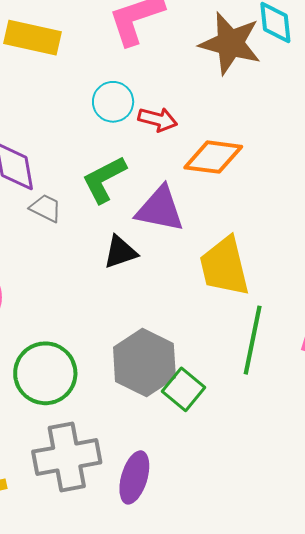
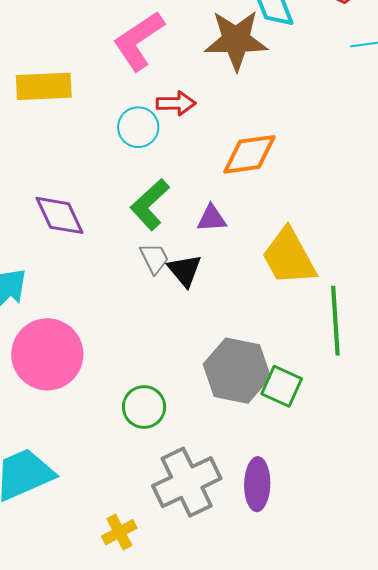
red arrow: (158, 119) -> (176, 103), moved
gray trapezoid: (46, 208) -> (154, 258), moved, turned 52
purple triangle: (160, 209) -> (212, 218), size x0.6
black triangle: (120, 252) -> (185, 270), turned -36
green circle: (45, 373) -> (144, 407), size x0.7

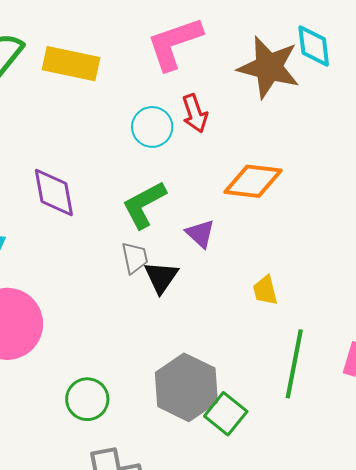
red arrow: (176, 103) -> (195, 113), turned 57
purple triangle: (212, 218) -> (200, 234), turned 32
yellow trapezoid: (289, 257) -> (265, 290), size x0.5

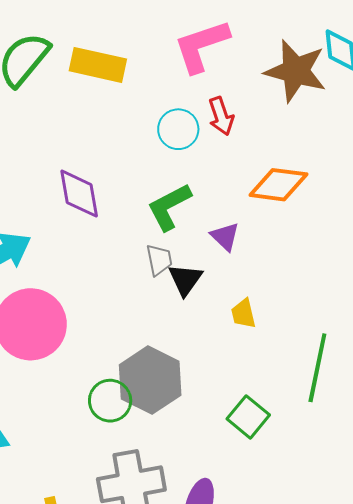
yellow trapezoid: (265, 290) -> (243, 314), moved
gray hexagon: (186, 387) -> (150, 380), moved

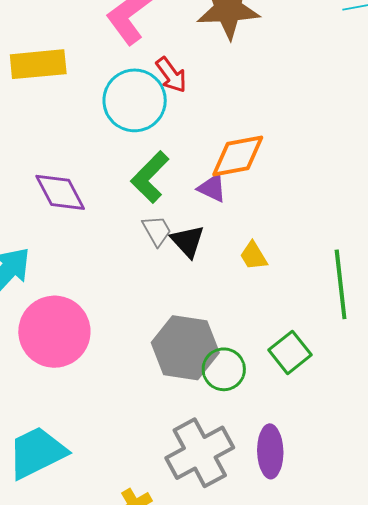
cyan circle: (178, 129) -> (135, 100), size x1.5
orange diamond: (278, 185) -> (238, 156), moved
green circle: (110, 401) -> (224, 369), moved
green square: (248, 417) -> (290, 352), turned 30

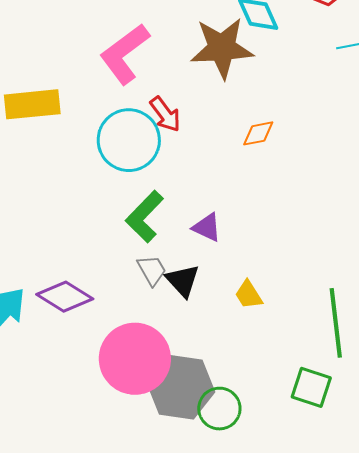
orange diamond: (238, 156) -> (258, 133), moved, size x0.6
purple diamond: (60, 192) -> (65, 297), moved, turned -30
pink circle: (54, 332) -> (135, 359), moved
green square: (290, 352) -> (311, 387), moved, turned -33

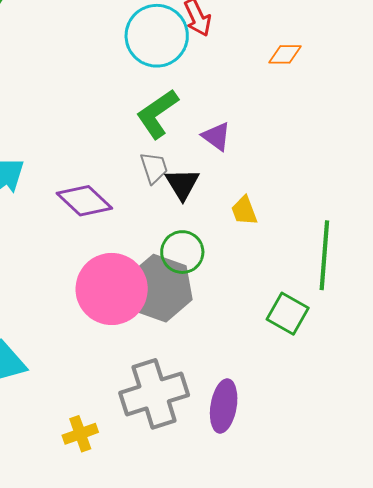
purple diamond: (65, 297) -> (84, 201), moved
pink circle: (135, 359) -> (112, 289), moved
green circle: (219, 409) -> (182, 252), moved

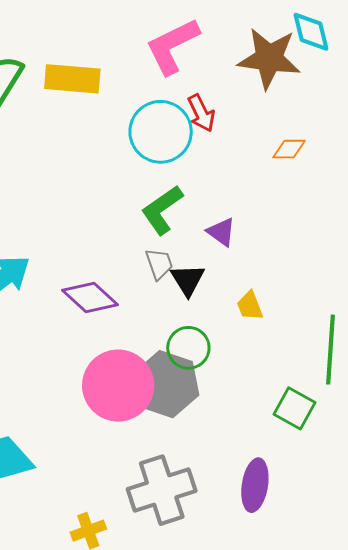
purple ellipse: (224, 406) -> (255, 485), moved

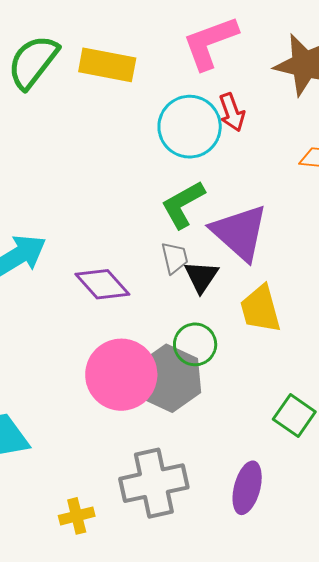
purple triangle: (221, 232) -> (240, 232), size x2.0
yellow trapezoid: (250, 306) -> (260, 309), size x1.6

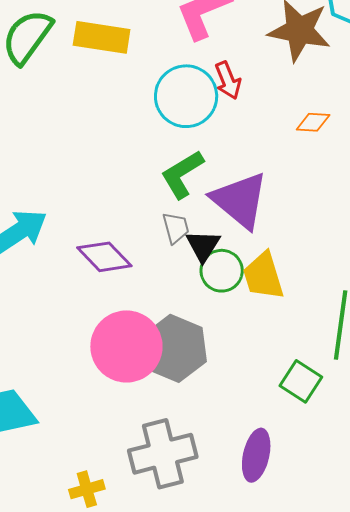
green circle: (195, 344) -> (222, 271), moved

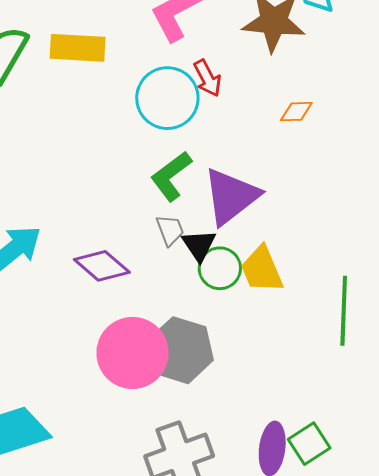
purple triangle: (240, 200) -> (231, 196), turned 48
green square: (301, 381) -> (309, 444), moved, turned 30

